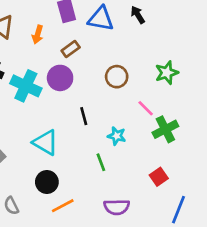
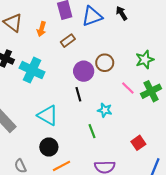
blue triangle: (101, 19) -> (92, 16), turned -30
purple circle: (60, 78) -> (84, 71), moved
green cross: (165, 129) -> (151, 91), moved

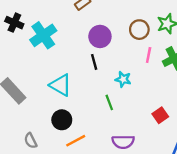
brown circle: (105, 63) -> (139, 30), moved
cyan cross: (32, 70) -> (43, 35), turned 30
pink line: (128, 88) -> (149, 55), turned 56

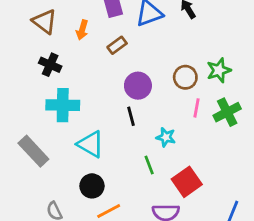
black cross: (14, 23) -> (50, 65), moved
cyan cross: (43, 35) -> (63, 105), moved, turned 36
red square: (160, 115) -> (187, 182), moved, size x1.5

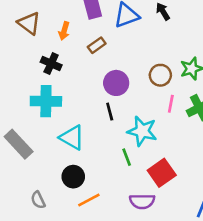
black cross: (50, 65) -> (51, 63), moved
cyan star: (166, 137) -> (142, 131), size x1.6

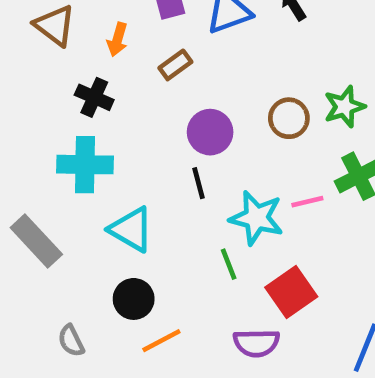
pink line: (171, 104) -> (307, 202), moved, turned 66

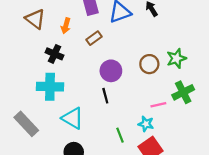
cyan star: (256, 218) -> (146, 124), moved, size x0.6

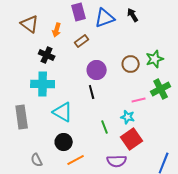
gray rectangle: (26, 124) -> (22, 117), turned 35

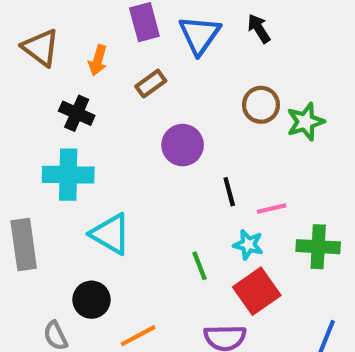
blue triangle: (105, 18) -> (200, 35), turned -35
brown circle: (131, 64) -> (261, 105), moved
green cross: (161, 89) -> (318, 247), moved, turned 30
black line: (92, 92) -> (229, 192), moved
black circle: (64, 142) -> (91, 300), moved

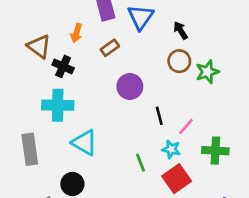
black arrow: (259, 29) -> (181, 30), moved
brown triangle: (41, 48) -> (39, 46), moved
pink line: (272, 209) -> (186, 127), turned -36

